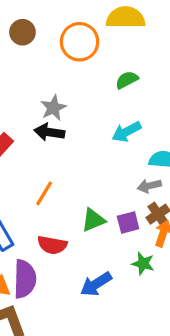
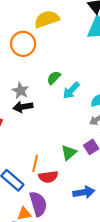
green semicircle: (127, 80) -> (54, 78), moved
orange line: (44, 193) -> (35, 163), moved
blue arrow: (96, 284) -> (84, 192), turned -138

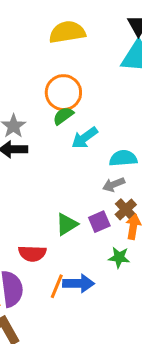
orange circle: (23, 44) -> (63, 93), moved
orange line: (35, 163) -> (57, 286), moved

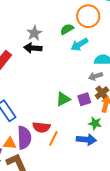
orange circle: (63, 93) -> (88, 16), moved
red semicircle: (32, 253) -> (41, 127), moved
blue arrow: (78, 283) -> (86, 140), moved

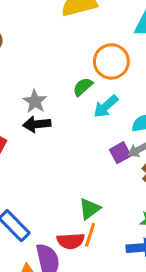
green triangle: (63, 99) -> (90, 209), moved
purple square: (84, 99) -> (120, 153), moved
orange line: (53, 138) -> (90, 235), moved

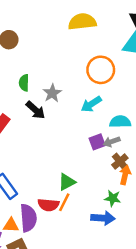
green semicircle: (83, 87) -> (24, 83), moved, turned -56
gray star: (35, 101) -> (52, 93), moved
black arrow: (37, 124) -> (35, 110), turned -140

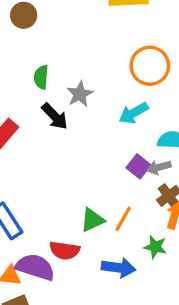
purple square: (97, 142) -> (138, 166), turned -35
orange line: (64, 202) -> (123, 219), moved
purple semicircle: (28, 218) -> (35, 267), turned -72
blue arrow: (103, 218) -> (119, 268), moved

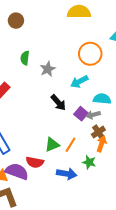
black arrow: (55, 116) -> (58, 103), moved

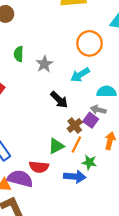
purple square: (81, 114) -> (91, 120), moved
gray arrow: (93, 115) -> (98, 110), turned 32
brown cross: (98, 132) -> (75, 125), moved
green star: (89, 162) -> (89, 162), moved

